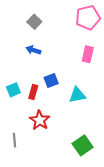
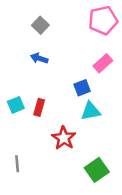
pink rectangle: (88, 54) -> (103, 63), turned 35
blue square: (51, 80) -> (82, 88), moved
red star: (40, 120) -> (64, 138), moved

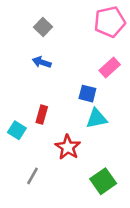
blue square: (82, 88) -> (87, 94), turned 35
cyan square: (16, 105) -> (17, 130), moved, turned -35
gray line: (17, 164) -> (33, 176), moved, turned 35

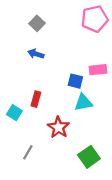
pink rectangle: (110, 67) -> (98, 70), moved, turned 36

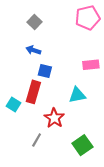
blue square: (75, 81) -> (45, 71), moved
red rectangle: (36, 99) -> (33, 92), size x1.5
gray line: (28, 152) -> (37, 140), moved

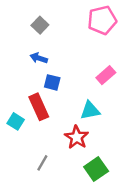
pink rectangle: (91, 65) -> (106, 75), turned -35
red rectangle: (33, 92) -> (39, 107), turned -40
red star: (54, 118) -> (77, 137), moved

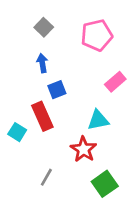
pink pentagon: (102, 20) -> (97, 35), moved
blue arrow: (39, 58) -> (42, 63), turned 63
blue square: (52, 82) -> (57, 90), turned -35

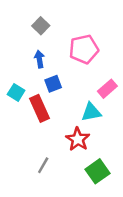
pink pentagon: (97, 35) -> (84, 49), moved
pink rectangle: (115, 82) -> (107, 89), moved
cyan square: (17, 132) -> (16, 92), moved

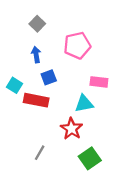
pink rectangle: (107, 89) -> (99, 82), turned 48
red rectangle: (39, 108) -> (36, 100), turned -55

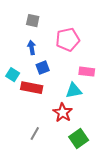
gray square: (37, 24) -> (33, 21), turned -32

